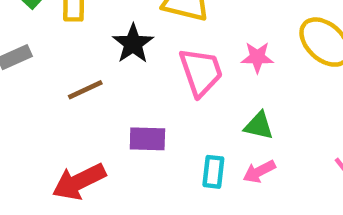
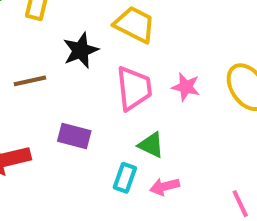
green triangle: (259, 126) -> (151, 145), moved

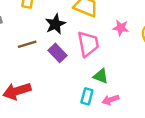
pink star: (186, 87) -> (121, 28), moved
purple rectangle: (74, 136) -> (57, 53), moved, turned 36

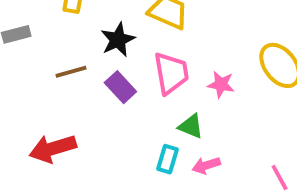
pink star: (121, 28) -> (221, 84), moved

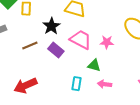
pink trapezoid: (171, 73) -> (81, 40), turned -45
cyan rectangle: (168, 159) -> (76, 84), moved
pink arrow: (206, 165) -> (104, 84), turned 32

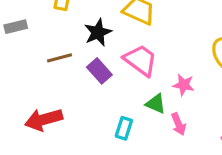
pink star: (107, 42) -> (184, 85), moved
pink arrow: (104, 84) -> (179, 124), moved, turned -128

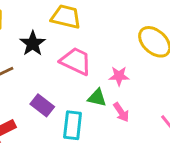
purple rectangle: (99, 71) -> (42, 105), moved
cyan rectangle: (124, 128) -> (73, 125), size x1.4

